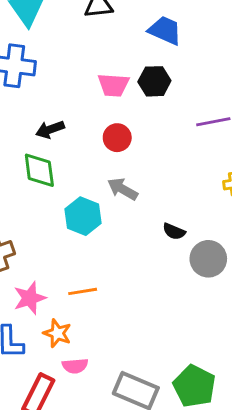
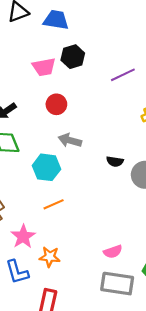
blue trapezoid: (165, 30) -> (56, 20), moved
orange line: (83, 291) -> (54, 204), moved
pink semicircle: (75, 366) -> (113, 252), moved

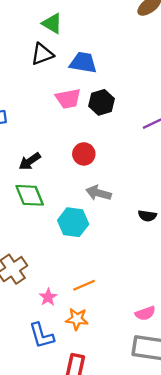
pink trapezoid: (44, 67) -> (68, 99), moved
orange line: (54, 204) -> (84, 285), moved
pink star: (23, 237) -> (48, 297), size x0.7

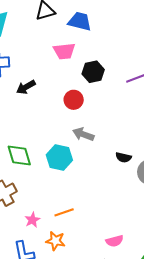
black hexagon: (101, 102) -> (93, 72), moved
black arrow: (30, 161) -> (26, 87), moved
green diamond: (30, 195) -> (19, 155), moved

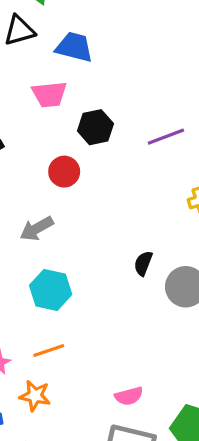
gray arrow: (83, 134) -> (37, 229), moved, turned -50
black semicircle: (123, 157) -> (143, 263), turned 98
cyan hexagon: (59, 158) -> (51, 290), moved

